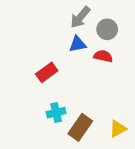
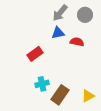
gray circle: (107, 29) -> (85, 15), moved

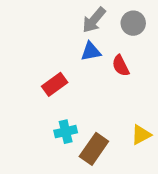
red semicircle: (77, 42) -> (121, 66), turned -128
yellow triangle: (88, 96) -> (141, 135), moved

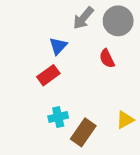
gray circle: (133, 23) -> (118, 21), size x1.4
blue triangle: (91, 51) -> (58, 46), moved, turned -36

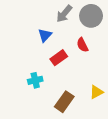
red rectangle: (48, 75) -> (59, 58), moved
cyan cross: (58, 117) -> (35, 80), moved

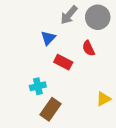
red rectangle: (59, 58) -> (63, 62), turned 63
brown rectangle: (64, 102) -> (51, 109), moved

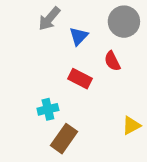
gray arrow: (69, 15) -> (49, 19), moved
blue triangle: (48, 38) -> (79, 36), moved

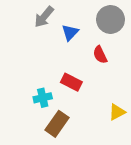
red rectangle: (80, 79) -> (71, 82), moved

